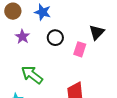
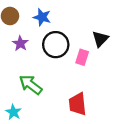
black circle: (55, 38) -> (56, 45), size x1.5

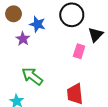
blue star: (42, 17) -> (37, 24), moved
black circle: (56, 45) -> (72, 15), moved

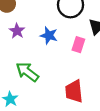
blue star: (37, 24) -> (49, 35), moved

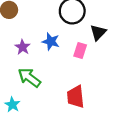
purple star: (17, 31) -> (23, 47), moved

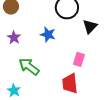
purple star: (23, 47) -> (14, 37), moved
pink rectangle: (80, 50) -> (79, 59), moved

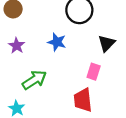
black triangle: (90, 26) -> (107, 43), moved
green arrow: (29, 66) -> (34, 80), turned 110

